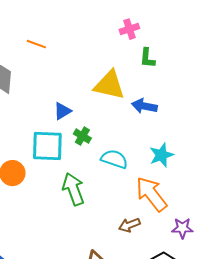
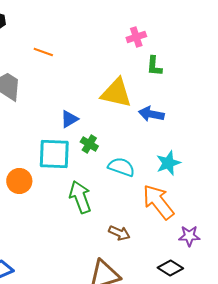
brown arrow: (129, 225) -> (119, 233), moved, turned -135

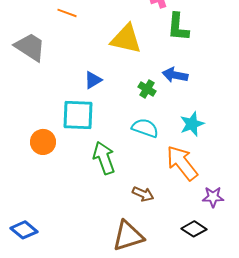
green L-shape: (154, 66) -> (178, 27), size x1.4
yellow triangle: (116, 93) -> (126, 39), moved
green cross: (89, 144) -> (147, 89), moved

